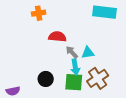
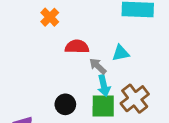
orange cross: (39, 13) -> (50, 17), turned -32
cyan triangle: (88, 53) -> (121, 53), moved

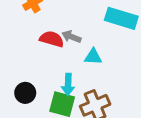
gray arrow: (98, 66) -> (71, 37), moved, turned -36

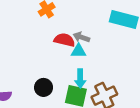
cyan triangle: (93, 57) -> (79, 51), moved

